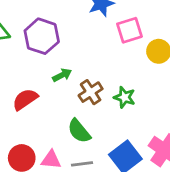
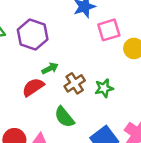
green star: (125, 97) -> (104, 88), turned -30
red semicircle: (25, 99) -> (33, 87), moved

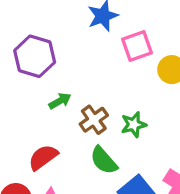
red semicircle: (33, 87) -> (43, 157), moved
green semicircle: (64, 117) -> (104, 160), moved

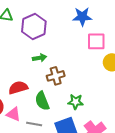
green star: (134, 125) -> (76, 102), moved
green semicircle: (104, 160) -> (42, 101), moved

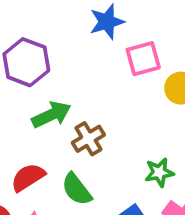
green arrow: (40, 58) -> (51, 115), size x1.5
green star: (76, 102) -> (159, 172), moved

